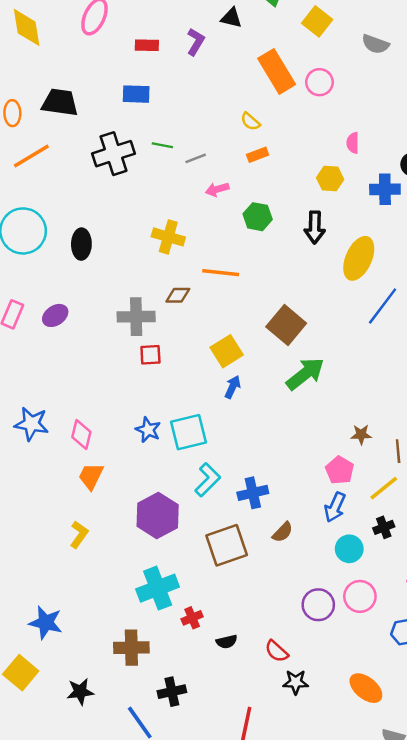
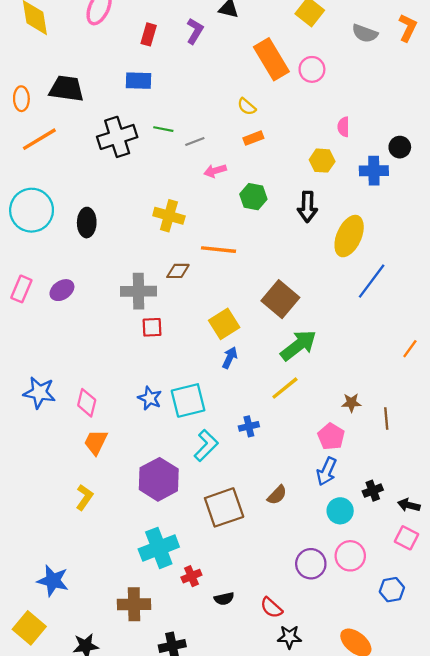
red rectangle: (147, 45) -> (149, 34), turned -75
yellow line: (384, 488) -> (285, 388), moved
blue cross: (253, 493) -> (249, 426), moved, size x0.7

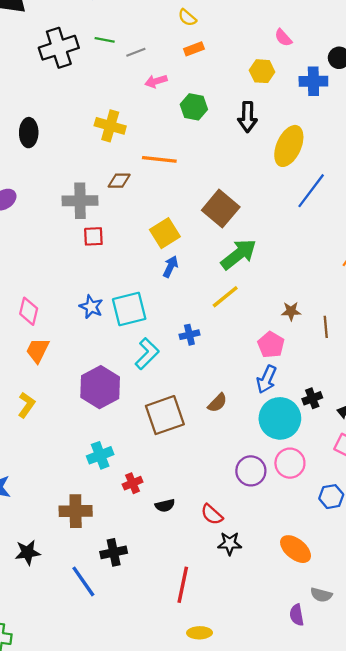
pink semicircle: (343, 127) -> (283, 38), turned -42
cyan circle: (340, 511) -> (280, 418), size x1.6
cyan cross: (159, 548) -> (100, 455), size x0.7

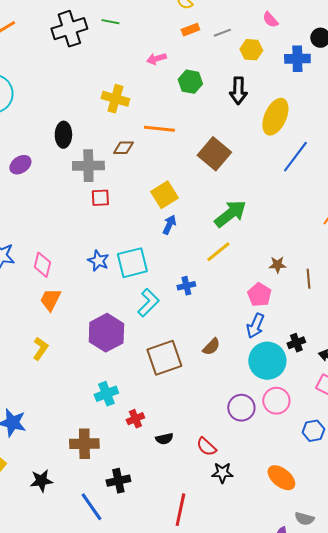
gray line: (136, 52) -> (222, 33), moved
black ellipse: (29, 133) -> (63, 135), moved
brown square: (221, 209) -> (214, 154), moved

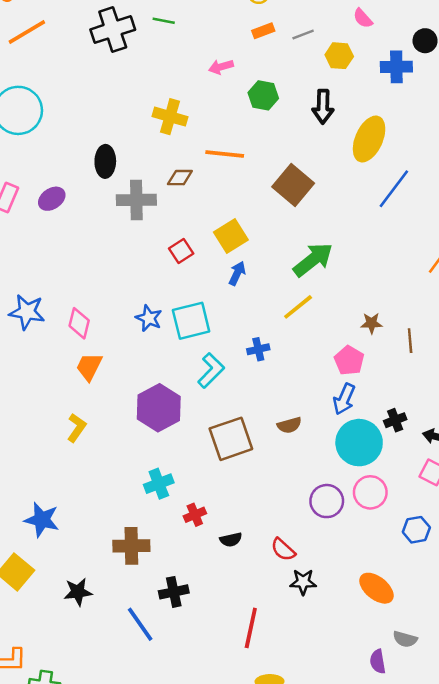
red square: (100, 198) -> (181, 251), moved, turned -30
brown semicircle: (211, 347) -> (289, 425), turned 30

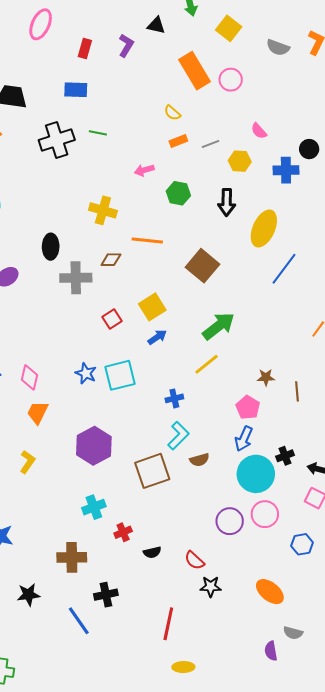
blue arrow: (237, 273) -> (157, 337), turned 30
cyan L-shape: (211, 370) -> (178, 436), moved

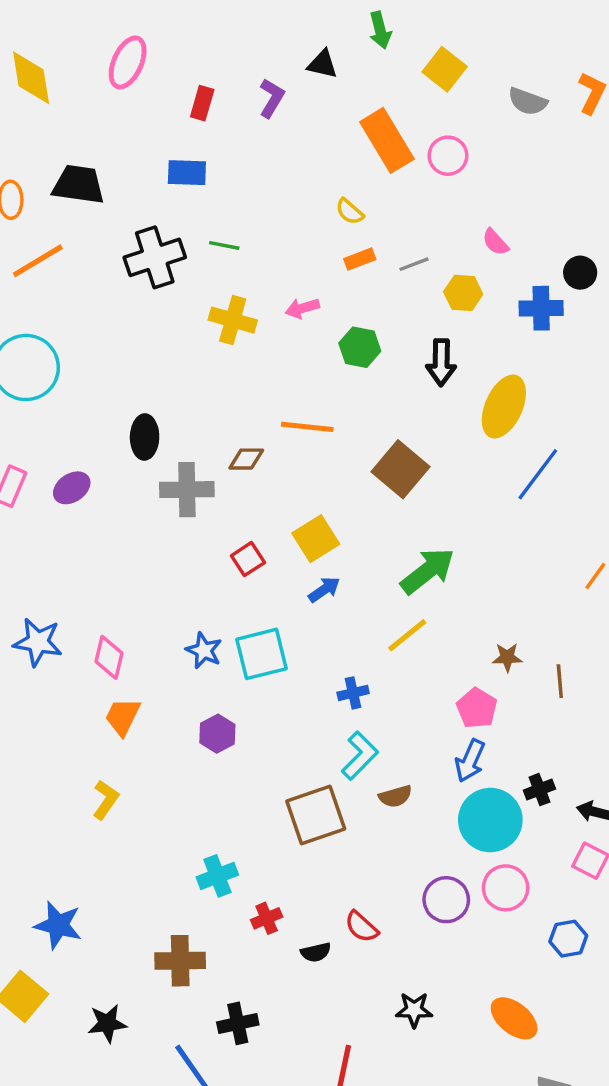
yellow cross: (103, 210) -> (233, 320), moved
purple hexagon: (94, 446) -> (217, 734), moved, size x0.6
red semicircle: (194, 560) -> (362, 927), moved

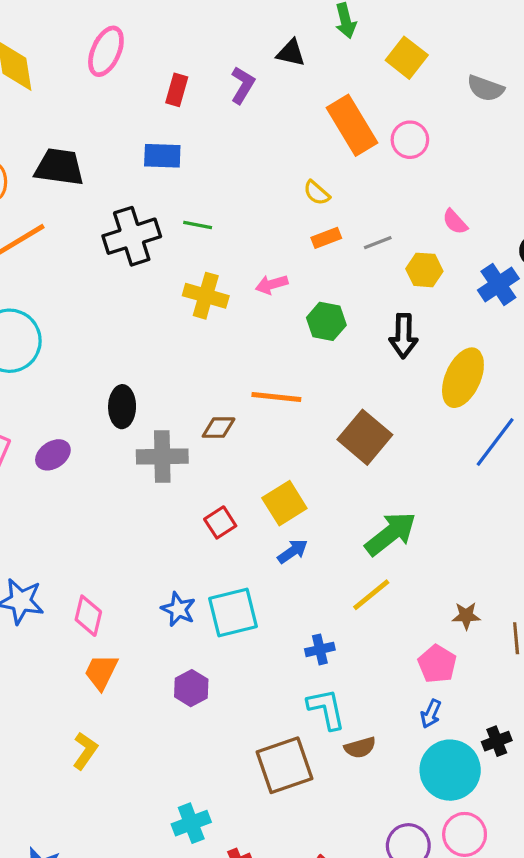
blue cross: (541, 308) -> (498, 284), turned -33
cyan L-shape: (360, 756) -> (326, 709), turned -57
blue arrow: (470, 761) -> (431, 714), size x0.7

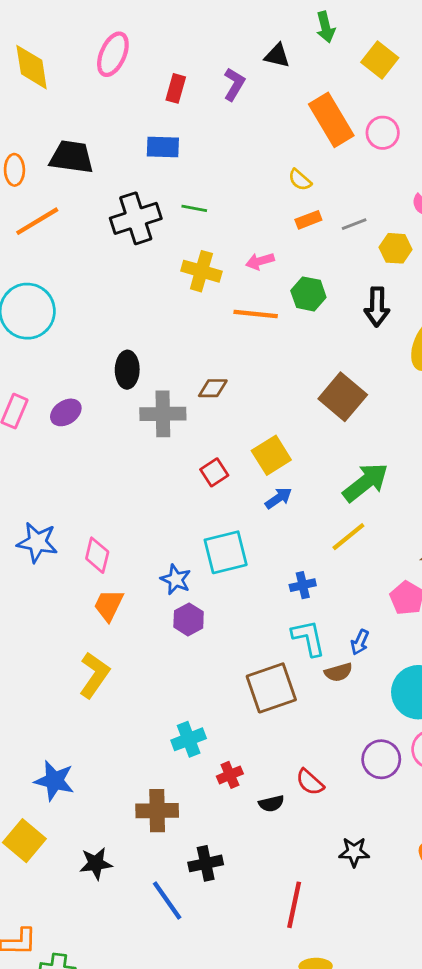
orange line: (276, 397) -> (256, 314), moved
blue star: (178, 609) -> (176, 579), moved
blue arrow: (431, 714) -> (360, 642), moved
yellow L-shape: (85, 751) -> (94, 675), size x1.4

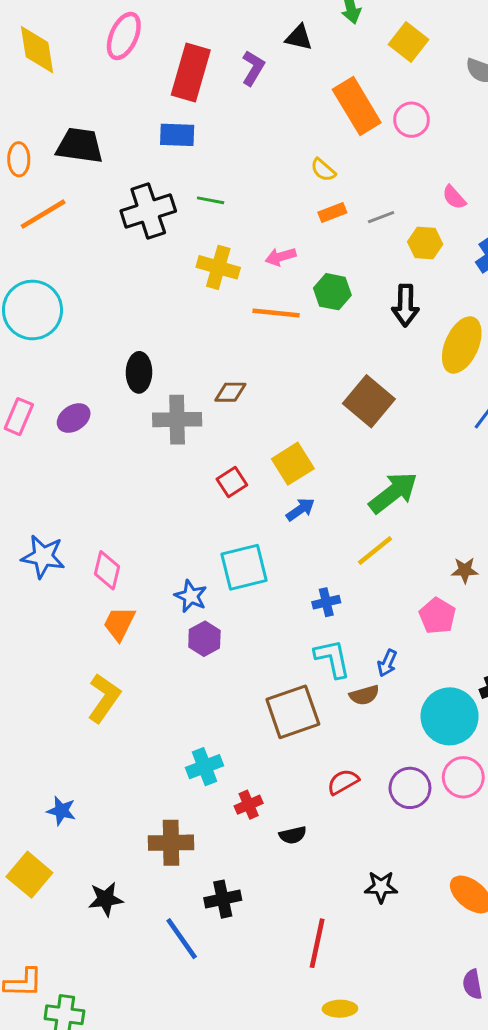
red rectangle: (176, 88) -> (191, 72), size x1.8
blue star: (54, 781) -> (61, 811), size x0.7
red semicircle: (310, 782) -> (343, 782), moved, turned 108

